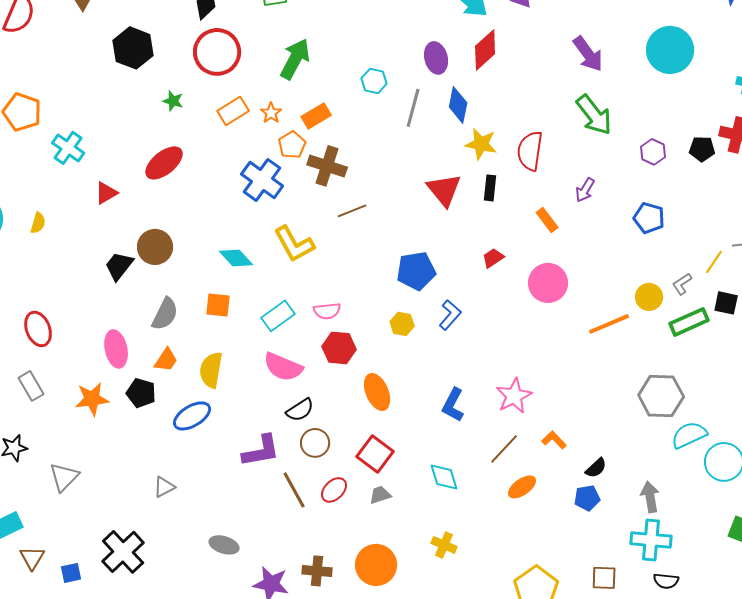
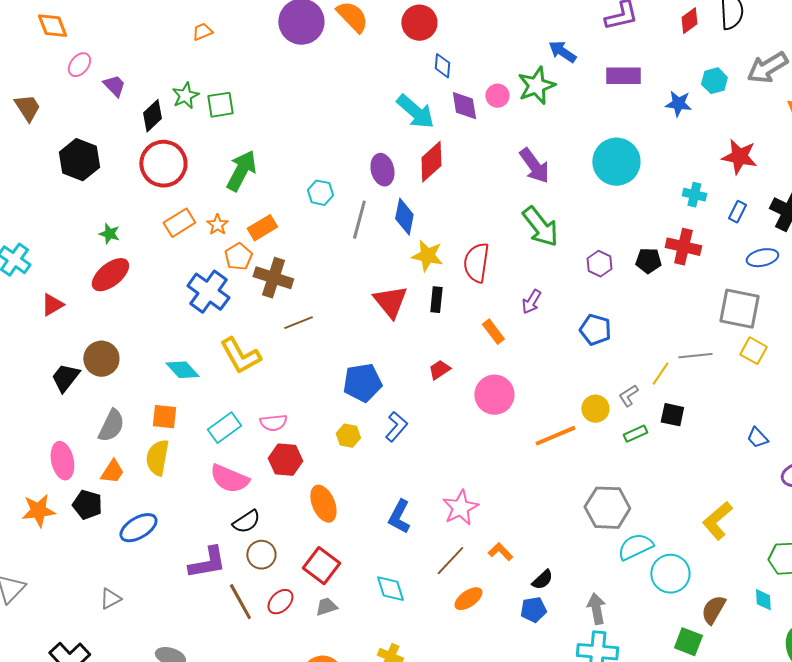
green star: (173, 101) -> (109, 234), moved
green rectangle: (689, 322) -> (635, 434), size x0.6
yellow semicircle: (211, 370) -> (157, 458), moved

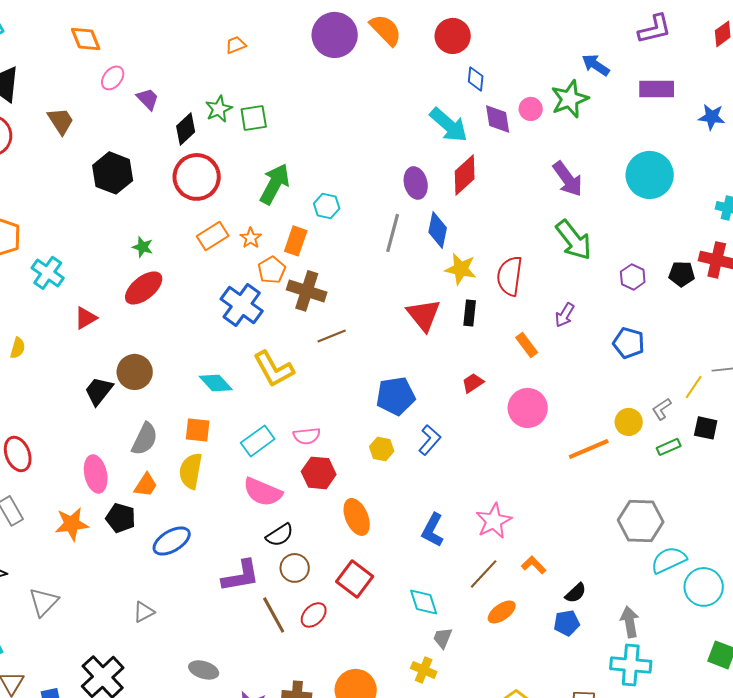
cyan hexagon: (320, 193) -> (327, 206), moved
orange rectangle: (262, 228) -> (296, 241), turned -40
gray trapezoid: (326, 607) -> (443, 638), moved, turned -50

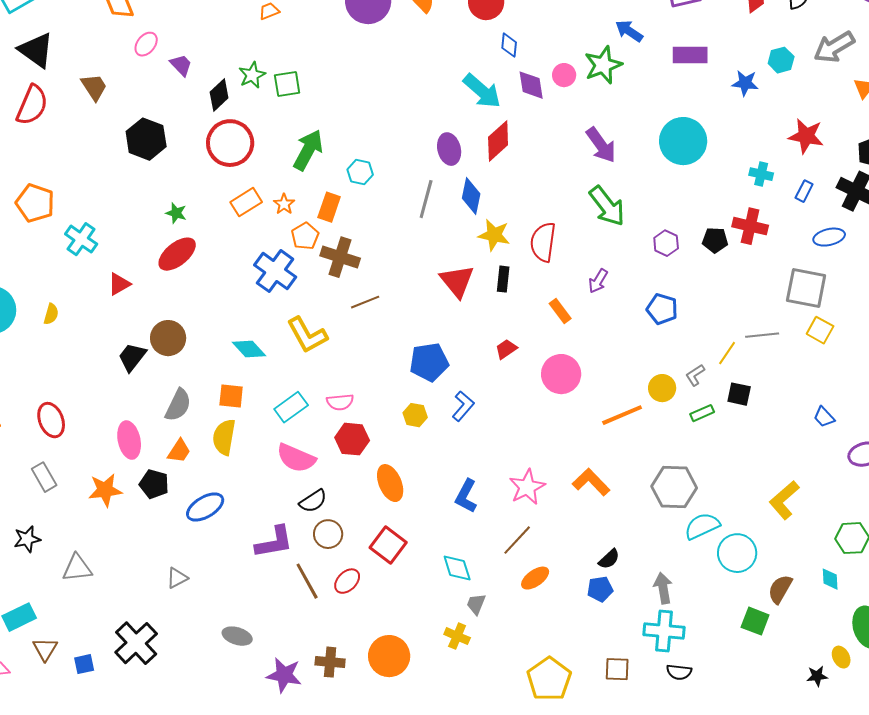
orange L-shape: (534, 565) -> (591, 482), moved, size x1.5
gray triangle: (44, 602) -> (77, 568), turned 40

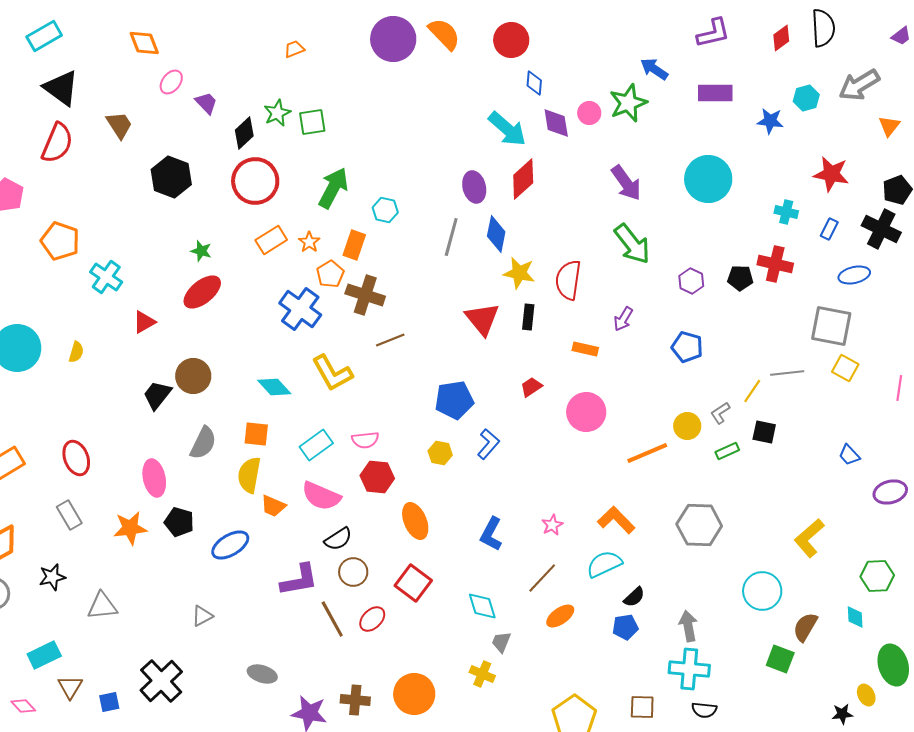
orange rectangle: (560, 311) -> (585, 349), turned -40
orange trapezoid: (179, 451) -> (273, 506), moved, turned 80
pink star: (527, 487) -> (552, 525), size x0.6
cyan semicircle: (702, 526) -> (604, 564), moved

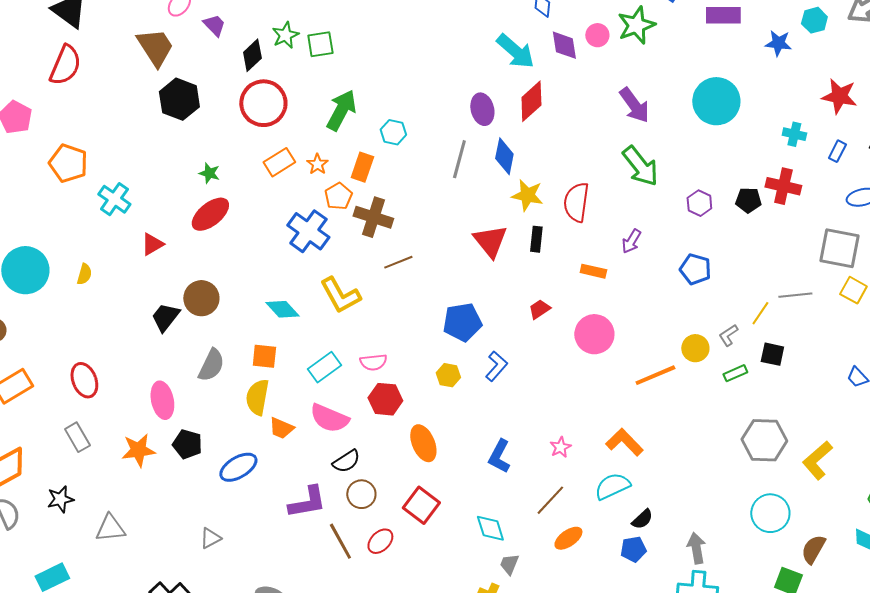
brown trapezoid: (119, 125) -> (155, 47), moved, size x1.4
gray hexagon: (699, 525) -> (764, 440), moved

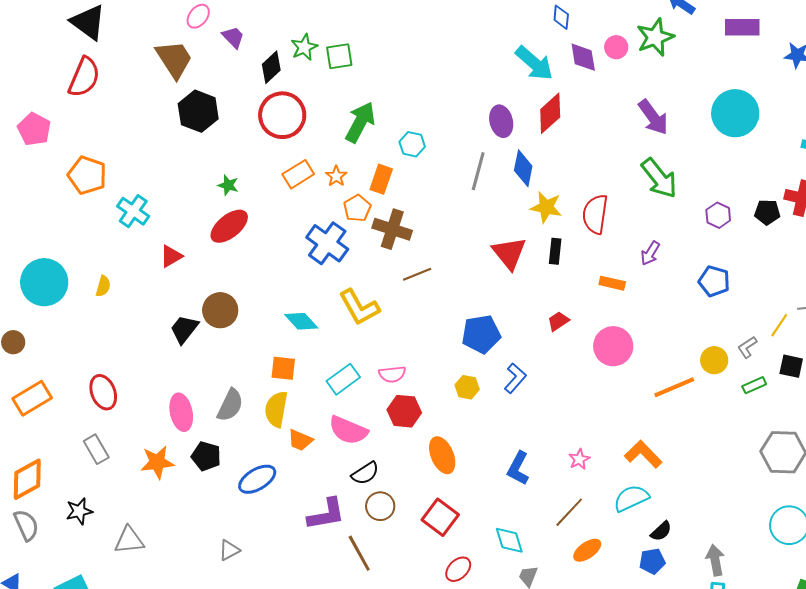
gray semicircle: (211, 365) -> (230, 405), moved
red ellipse: (380, 541) -> (458, 569), moved

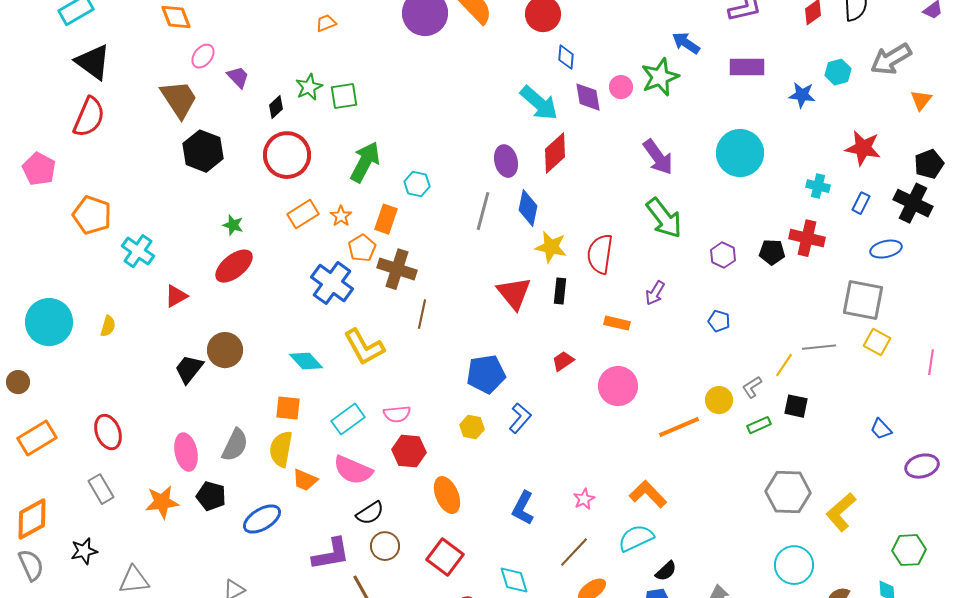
black diamond: (271, 67) -> (276, 107), size x0.7
brown line: (417, 274) -> (422, 314), turned -56
blue pentagon: (714, 281) -> (719, 321), size x0.7

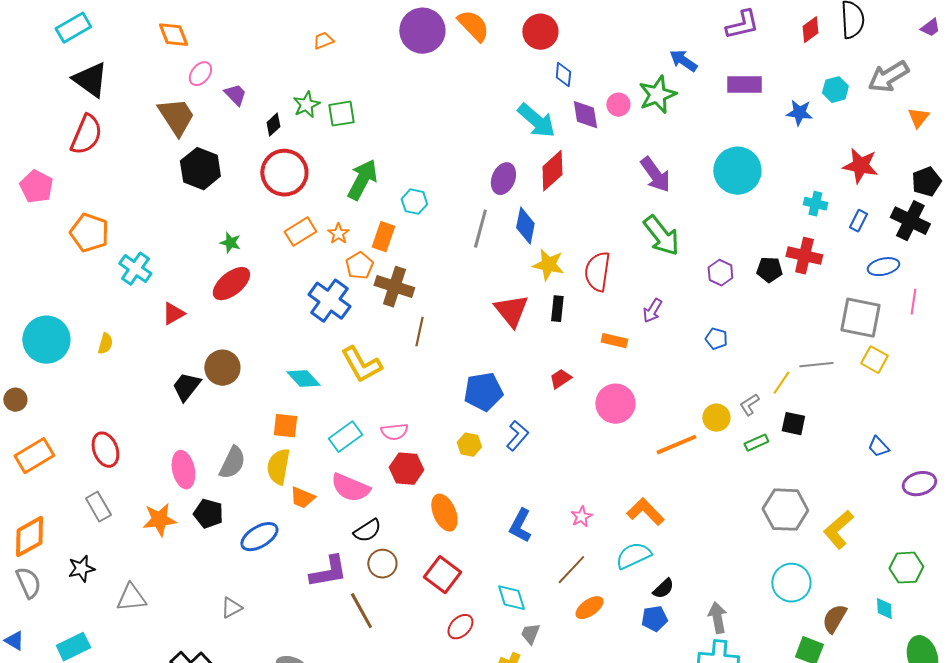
purple ellipse: (506, 161) -> (503, 179), turned 36
pink line: (931, 362) -> (913, 302), moved

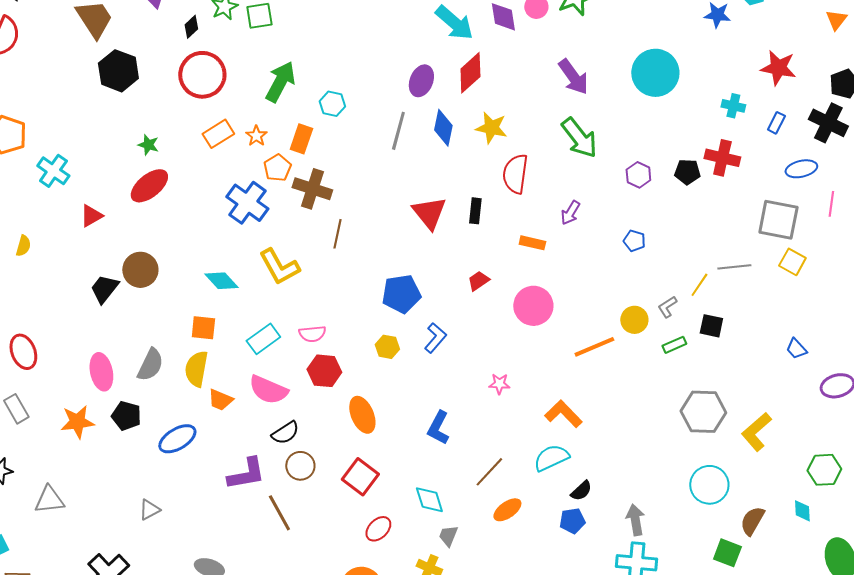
yellow star: (548, 265) -> (491, 128), moved
pink star: (581, 517) -> (499, 384), moved, turned 30

